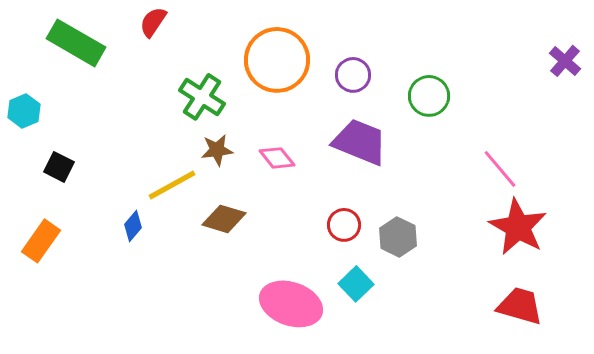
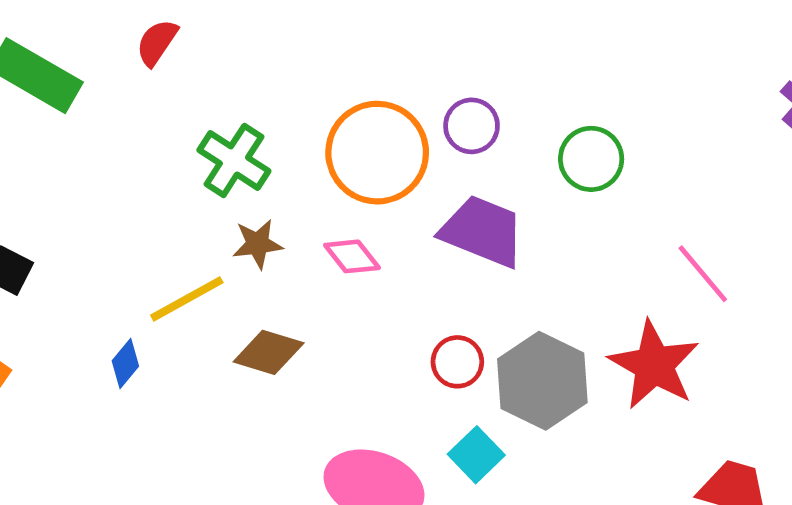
orange circle: (277, 60) -> (377, 153), moved
red star: (518, 227) -> (654, 365), moved
gray hexagon: (398, 237) -> (542, 381), size x1.5

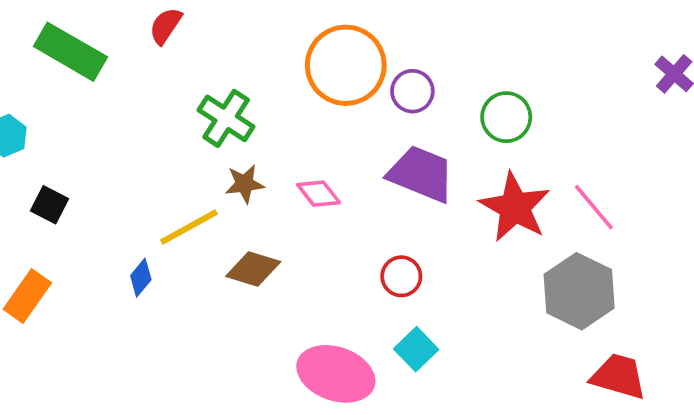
orange circle: (377, 153) -> (346, 65), moved
red star: (654, 365) -> (515, 207), moved
gray hexagon: (542, 381) -> (579, 291), moved

